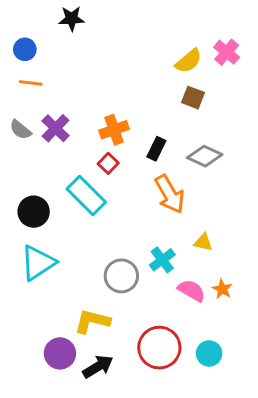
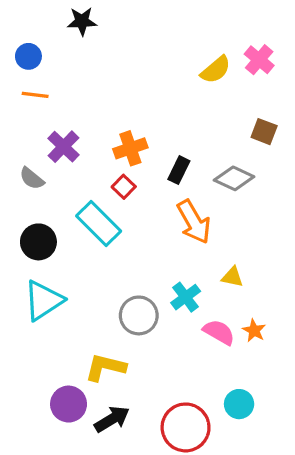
brown square: (193, 98) -> (264, 132), moved
gray semicircle: (20, 130) -> (32, 178), moved
red circle: (159, 348) -> (186, 427), moved

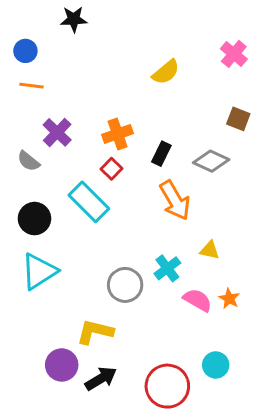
yellow semicircle: (216, 70) -> (166, 72), moved

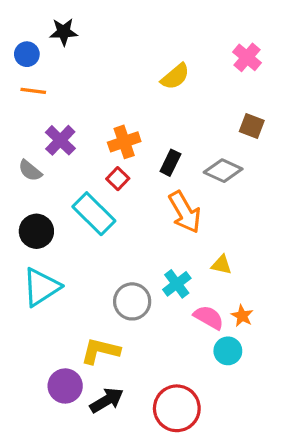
black star: (74, 19) -> (64, 32), moved
cyan circle: (216, 365) -> (228, 351), moved

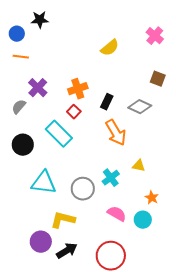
gray semicircle: (30, 171) -> (19, 107), turned 91
cyan triangle: (41, 287) -> (44, 183), moved, turned 40
pink semicircle: (209, 317) -> (117, 214), moved

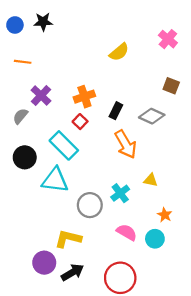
blue circle: (17, 34) -> (15, 25), moved
cyan triangle: (44, 183) -> (55, 180), moved

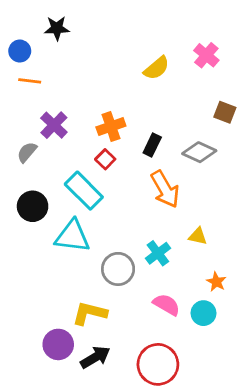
blue circle: (15, 25) -> (20, 51), moved
pink cross: (168, 39) -> (206, 55), moved

